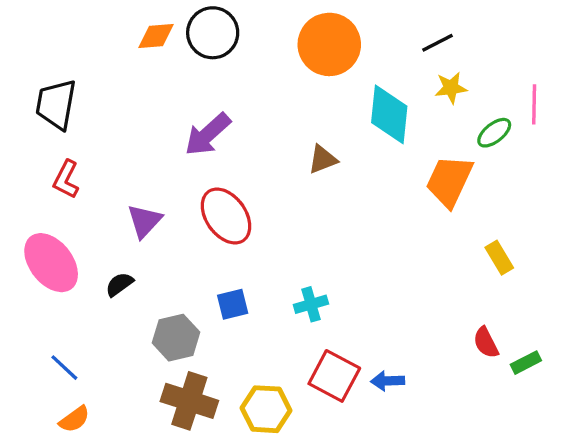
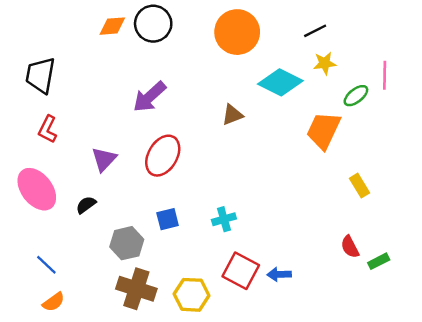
cyan diamond: (389, 114) -> (280, 82), turned -69
red ellipse: (226, 216) -> (163, 156), turned 66

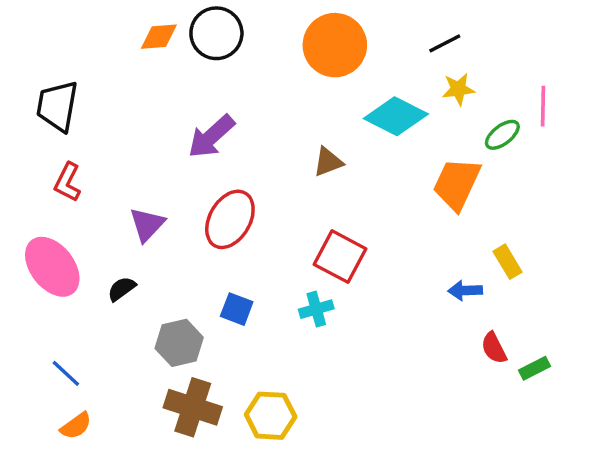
blue square: (168, 219) -> (237, 309), turned 35
red square: (241, 271) -> (340, 257), moved
blue arrow: (279, 274) -> (465, 290), moved

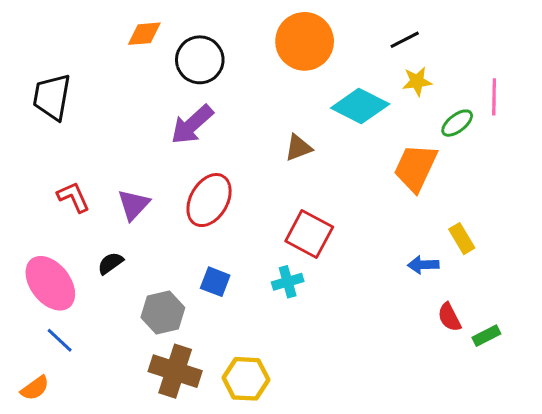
black circle: (216, 33) -> (200, 60), moved
red L-shape: (68, 182) -> (73, 197), moved, turned 129
pink ellipse: (52, 267) -> (50, 283), moved
orange semicircle: (76, 426) -> (35, 388), moved

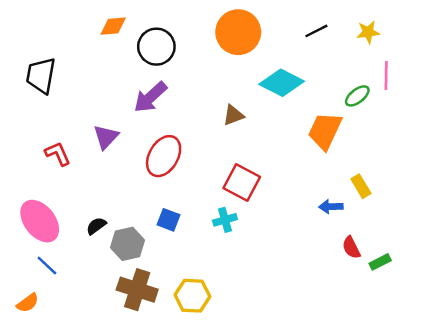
yellow star: (417, 81) -> (368, 32), moved
purple triangle: (134, 205) -> (106, 137), moved
black semicircle: (110, 263) -> (96, 226), moved

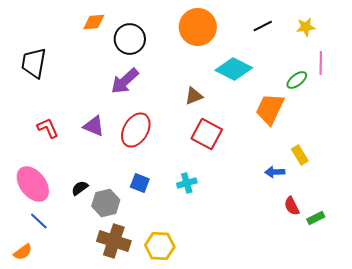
purple triangle: (106, 137) -> (94, 126), moved, turned -50
red square: (242, 183) -> (207, 134), moved

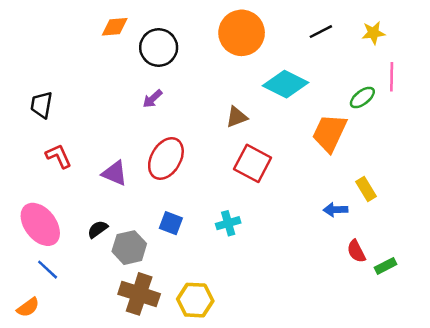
black trapezoid: (34, 63) -> (41, 105), moved, size x0.7
purple arrow: (125, 81) -> (153, 99), size x0.6
purple triangle: (94, 126) -> (115, 173), moved

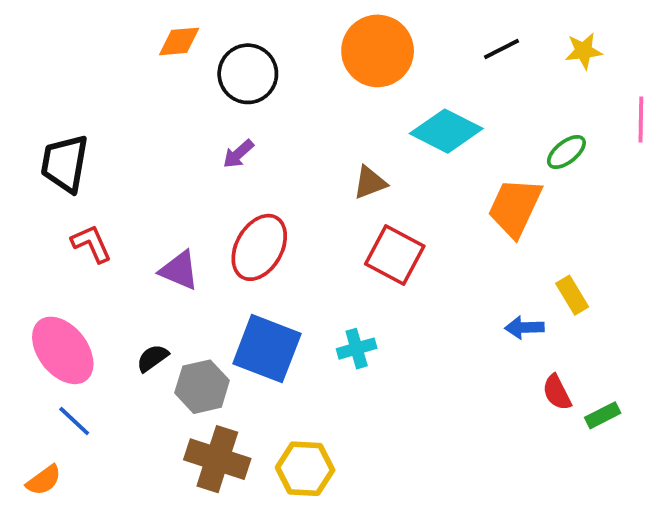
pink line: (392, 77) -> (641, 120), moved
black trapezoid: (41, 105) -> (65, 163), size x1.4
blue square: (171, 223) -> (267, 349), size x1.8

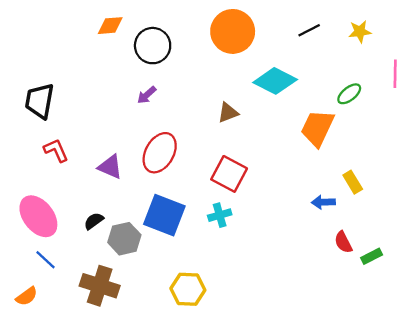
red square: (395, 255) -> (229, 174), moved
brown cross: (217, 459) -> (100, 286), moved

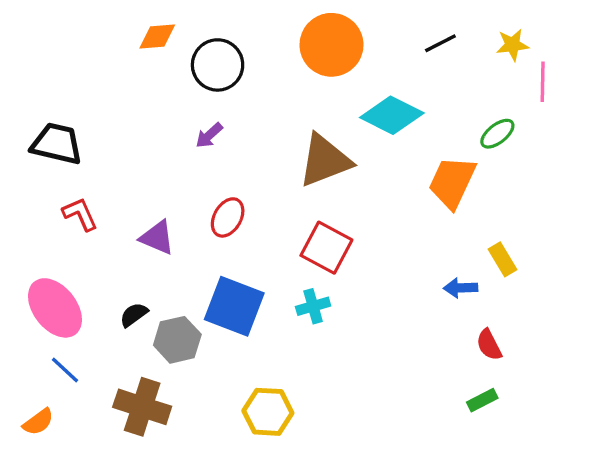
pink line: (395, 74) -> (543, 82), moved
black trapezoid: (40, 101) -> (57, 144), turned 93
brown triangle: (228, 113) -> (325, 160), size x1.8
red ellipse: (160, 153) -> (228, 217), size x0.7
green rectangle: (372, 256) -> (482, 400), moved

